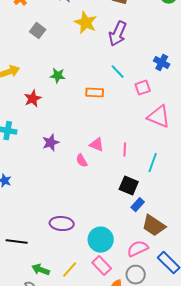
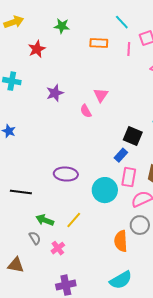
pink triangle: (97, 145) -> (101, 95), turned 42
pink line: (125, 150) -> (129, 49), moved
blue rectangle: (138, 205) -> (121, 155), moved
pink rectangle: (102, 266) -> (129, 177), moved, turned 54

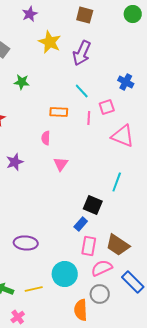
green star: (62, 26) -> (22, 82), moved
pink semicircle: (86, 111) -> (46, 138), moved, turned 32
cyan circle: (105, 190) -> (65, 274), moved
yellow line: (74, 220) -> (34, 289), turned 36

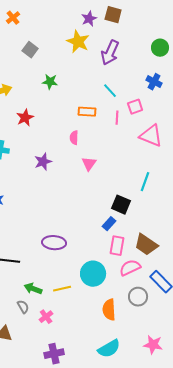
purple star: (30, 14) -> (89, 19), moved
green circle: (133, 14) -> (160, 48), moved
gray circle: (100, 294) -> (138, 297), moved

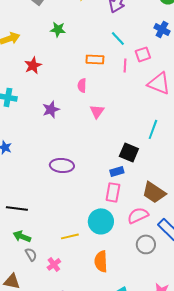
blue rectangle: (109, 224) -> (117, 171), turned 32
purple ellipse: (54, 243) -> (62, 165), moved
pink rectangle: (117, 246) -> (113, 192), moved
green arrow: (33, 289) -> (22, 236), moved
orange semicircle: (109, 310) -> (101, 261), moved

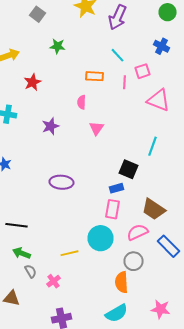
gray circle: (146, 244) -> (134, 261), moved
orange semicircle: (101, 261) -> (122, 282), moved

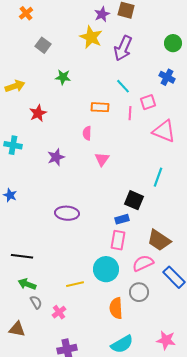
orange semicircle: (122, 282) -> (116, 308), moved

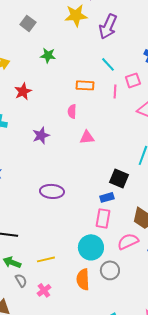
yellow star: (91, 37) -> (76, 15), turned -30
pink triangle: (102, 159) -> (87, 137), turned 49
yellow line: (75, 284) -> (46, 259), moved
gray circle: (139, 292) -> (110, 270), moved
orange semicircle: (116, 308) -> (83, 279), moved

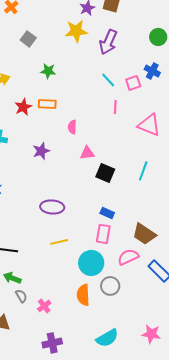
pink square: (133, 80) -> (133, 83), moved
orange rectangle: (85, 85) -> (47, 104), moved
black square: (119, 178) -> (105, 173), moved
blue rectangle: (107, 197) -> (107, 213), turned 40
yellow line: (46, 259) -> (59, 242), moved

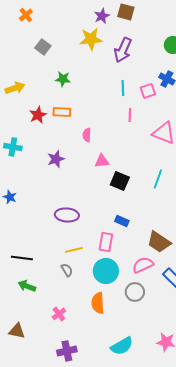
cyan line: (108, 80) -> (123, 88), turned 42
pink rectangle: (103, 234) -> (106, 242), moved
gray circle: (110, 286) -> (135, 292), moved
gray semicircle: (21, 296) -> (67, 270), moved

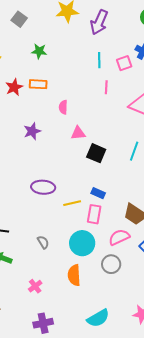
pink rectangle: (106, 242) -> (94, 214), moved
yellow line: (74, 250) -> (72, 203), moved

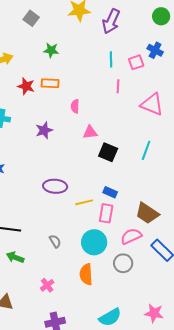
red star: (14, 87) -> (26, 86), turned -30

